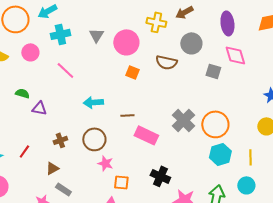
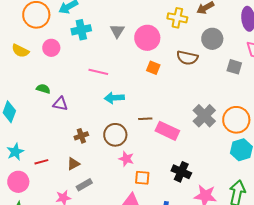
pink line: (65, 70) -> (98, 72), moved, turned -30
brown line: (127, 115) -> (145, 119), moved
red line: (24, 151) -> (41, 162), moved, turned 40
gray rectangle: (63, 189) -> (84, 185), turned -63

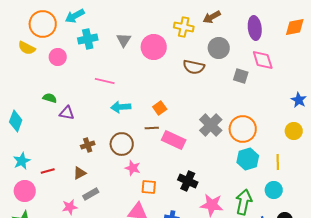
yellow semicircle: (20, 51) -> (27, 48), moved
orange square: (153, 68) -> (160, 108), moved, turned 32

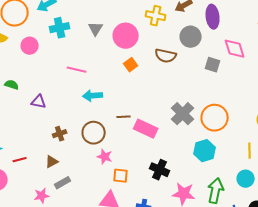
purple ellipse: (255, 28) -> (213, 17), moved
green semicircle: (50, 98) -> (12, 85), moved
orange square: (160, 108) -> (131, 65), moved
cyan hexagon: (248, 159) -> (205, 151), moved

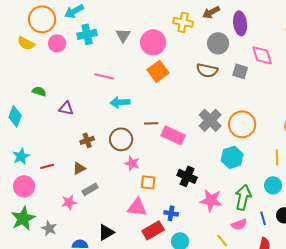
pink circle: (30, 46) -> (57, 43), moved
brown semicircle: (166, 56) -> (207, 70), moved
orange square: (131, 65) -> (158, 71), size x1.5

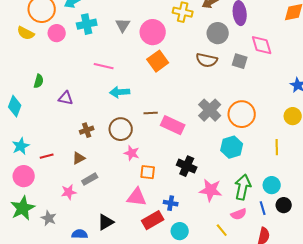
green semicircle: (39, 91) -> (39, 81), turned 88
cyan circle: (273, 185) -> (272, 185), moved

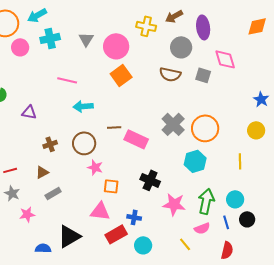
pink star: (69, 192) -> (27, 214), moved
gray star: (49, 218) -> (12, 193), moved
black triangle: (106, 222) -> (69, 236), size x1.4

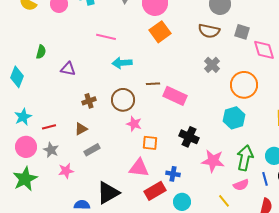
pink diamond: (225, 59) -> (264, 50), moved
gray cross: (173, 124) -> (212, 65), moved, size x0.7

